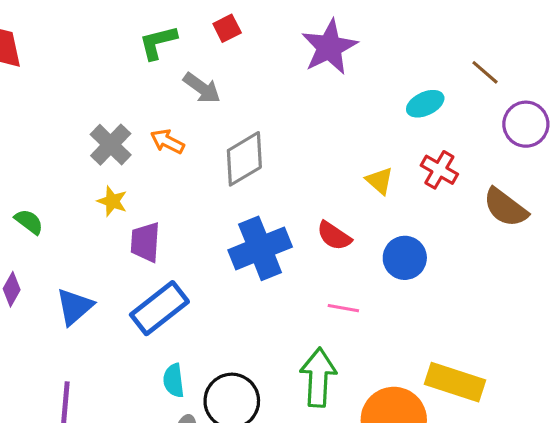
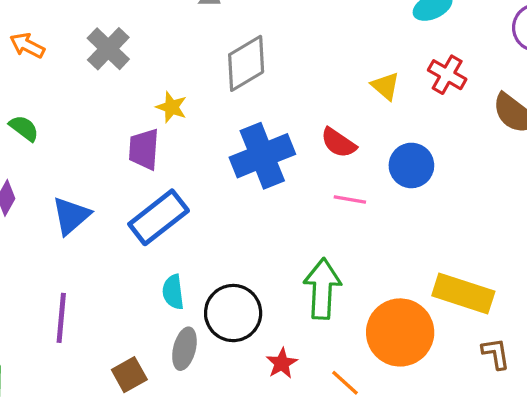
orange arrow: (167, 141) -> (27, 45), moved
yellow star: (112, 201) -> (171, 107), moved
pink line: (343, 308) -> (350, 200), moved

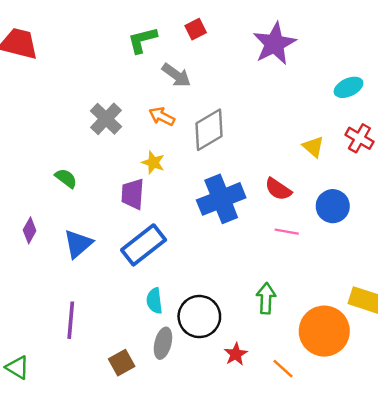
orange arrow: (27, 45) -> (162, 116), moved
green semicircle: (24, 128) -> (66, 178), moved
green arrow: (322, 289) -> (266, 298), size x0.7

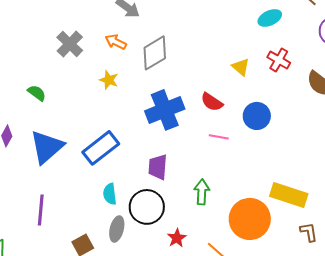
purple trapezoid: (133, 194) -> (158, 167), moved
blue triangle: (78, 244) -> (47, 147), size x1.4

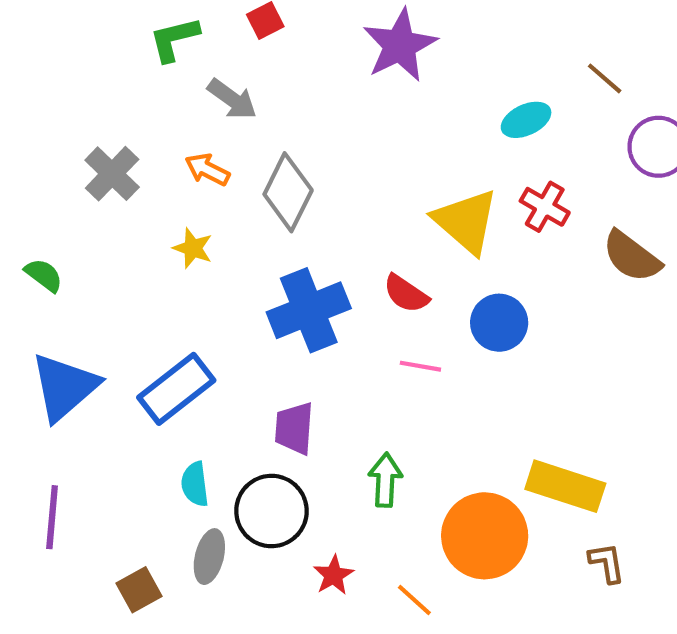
gray diamond: (155, 53) -> (288, 192), turned -33
yellow triangle: (241, 67) -> (466, 221), size x1.8

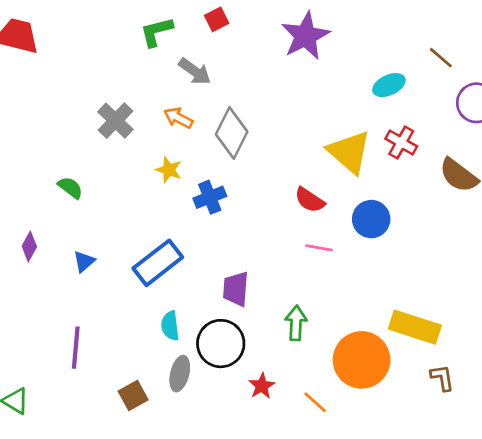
blue cross: (309, 310) -> (210, 197), moved, size x0.6
blue triangle: (64, 387) -> (84, 261), size x0.5

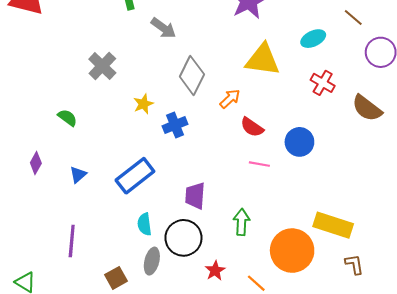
orange arrow: (178, 118) -> (230, 99), moved, turned 110
yellow triangle: (349, 152) -> (263, 60), moved, turned -33
yellow star: (169, 170) -> (143, 104), turned 30

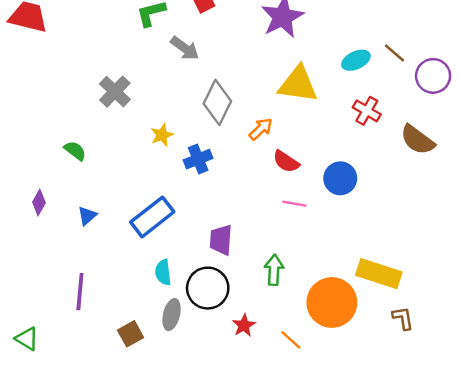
brown line: (353, 17) -> (395, 53), moved

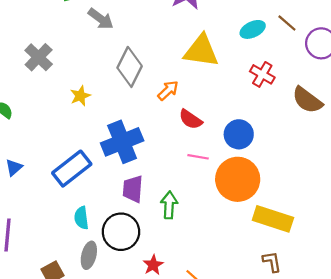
blue cross: (198, 159) -> (122, 142), moved, size x1.6
green arrow: (274, 270) -> (169, 205), moved
orange circle: (332, 302) -> (238, 179), moved
brown L-shape: (403, 318) -> (272, 262), moved

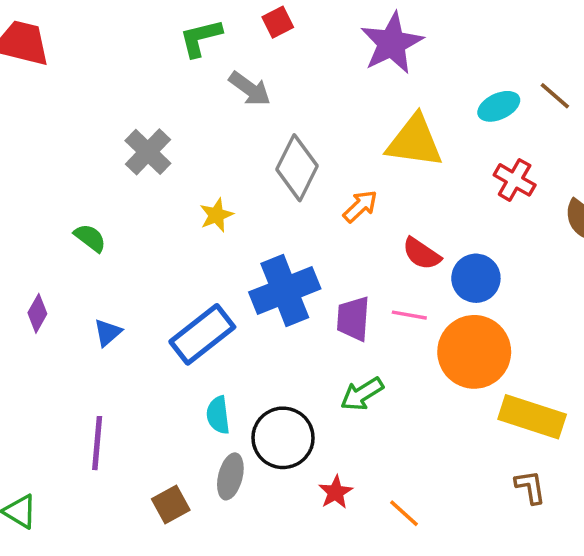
red semicircle: (191, 119) -> (422, 254), moved
purple trapezoid: (133, 189) -> (353, 319), moved
green arrow: (169, 205) -> (362, 394), turned -125

